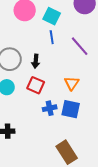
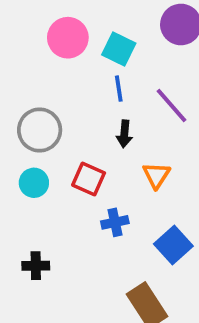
black arrow: (36, 61) -> (124, 134), moved
blue square: (71, 109) -> (173, 245), moved, turned 36

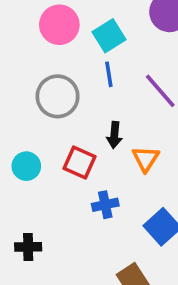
cyan square: (119, 49) -> (109, 36), turned 32
gray circle: (40, 130) -> (58, 96), moved
black arrow: (124, 134) -> (114, 135), moved

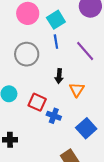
red square: (80, 162) -> (37, 102), moved
blue cross: (105, 205) -> (54, 116), turned 32

